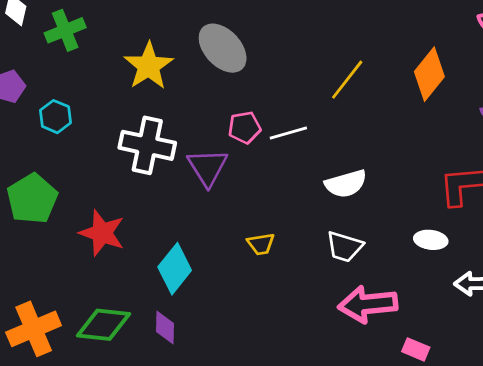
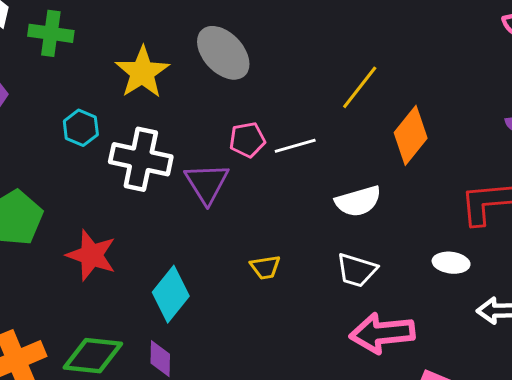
green cross: (65, 30) -> (51, 33), turned 30
orange diamond: (429, 74) -> (411, 135), moved
cyan hexagon: (55, 117) -> (81, 128), moved

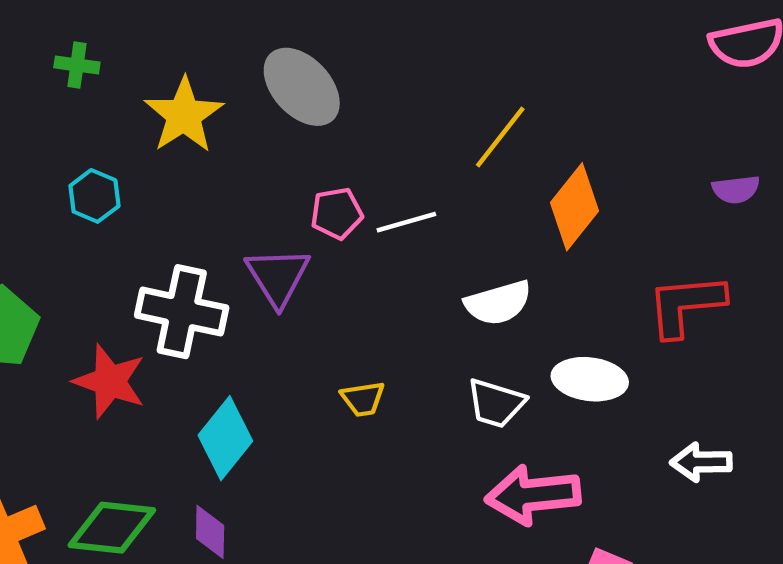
green cross: (51, 33) -> (77, 65), moved, size x0.7
white cross: (141, 159) -> (182, 312), moved
white ellipse: (451, 263) -> (590, 379), moved, size x1.4

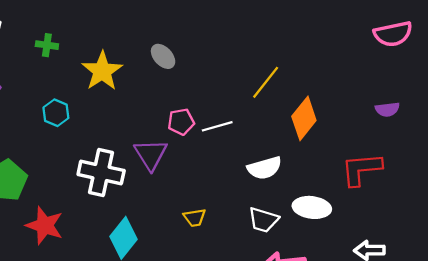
gray ellipse: (302, 87) -> (163, 56), size x0.6
red star: (110, 381) -> (45, 225), moved

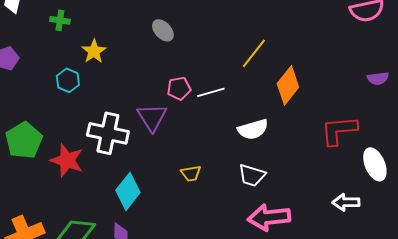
yellow star: (102, 71) -> (94, 51), moved, size x0.7
purple semicircle: (387, 109) -> (378, 78), moved
white ellipse: (312, 207) -> (375, 164), moved, turned 60
red star: (45, 225) -> (67, 160), moved

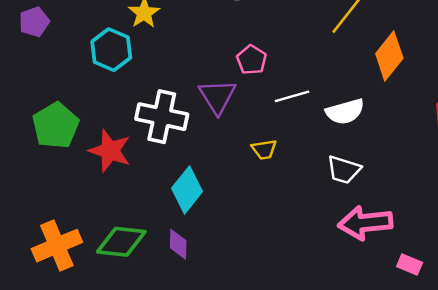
cyan hexagon: (68, 80) -> (111, 50), size x1.4
pink pentagon: (179, 88) -> (252, 60), turned -30
white line: (211, 92) -> (292, 96), moved
yellow trapezoid: (191, 173) -> (264, 149), moved

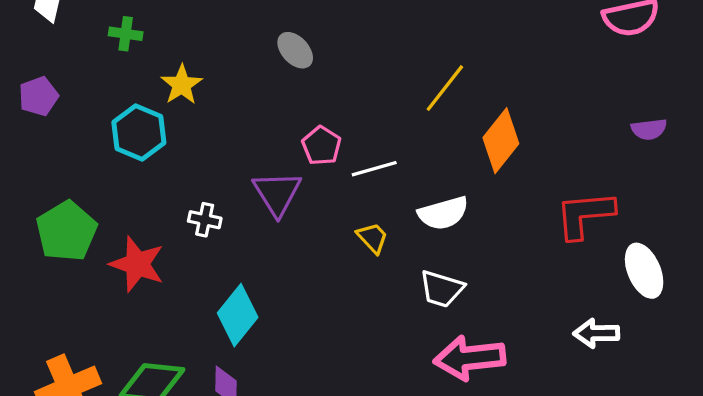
white line: (292, 96) -> (374, 169), moved
white cross: (162, 117) -> (205, 220), size x0.5
yellow trapezoid: (264, 149) -> (373, 238), moved, turned -124

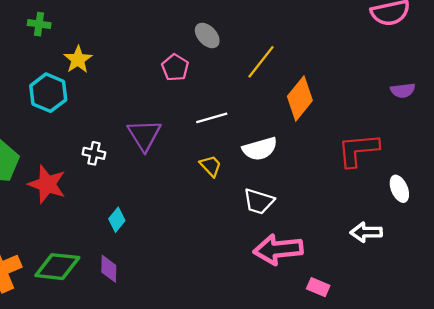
gray ellipse: (295, 50) -> (207, 35), moved
pink pentagon: (322, 146) -> (175, 68), moved
white ellipse: (644, 271) -> (399, 189), size x0.7
cyan diamond: (238, 315) -> (117, 220), size x0.6

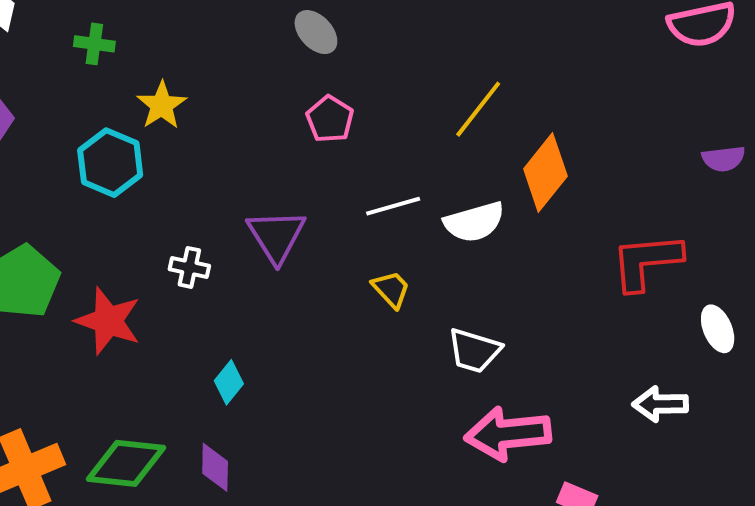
gray ellipse: (207, 35) -> (316, 32), moved
white semicircle: (260, 149) -> (474, 222), moved

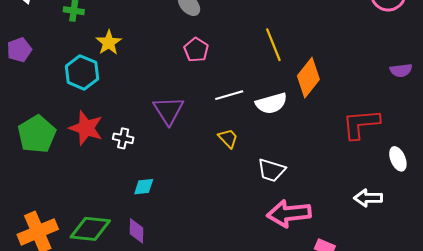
yellow line: (478, 109) -> (273, 45), turned -60
white cross: (189, 267) -> (123, 138), moved
red star: (108, 321) -> (86, 128), moved
cyan diamond: (229, 382) -> (144, 187), turned 45

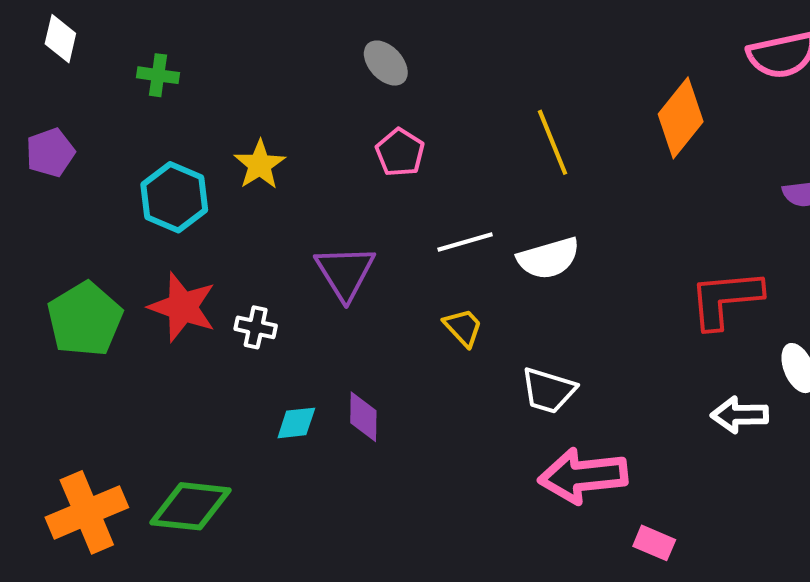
yellow star: (109, 43) -> (260, 165), moved
orange diamond: (308, 78) -> (681, 118), moved
white arrow: (368, 198) -> (740, 415), moved
purple diamond: (137, 231) -> (363, 417), moved

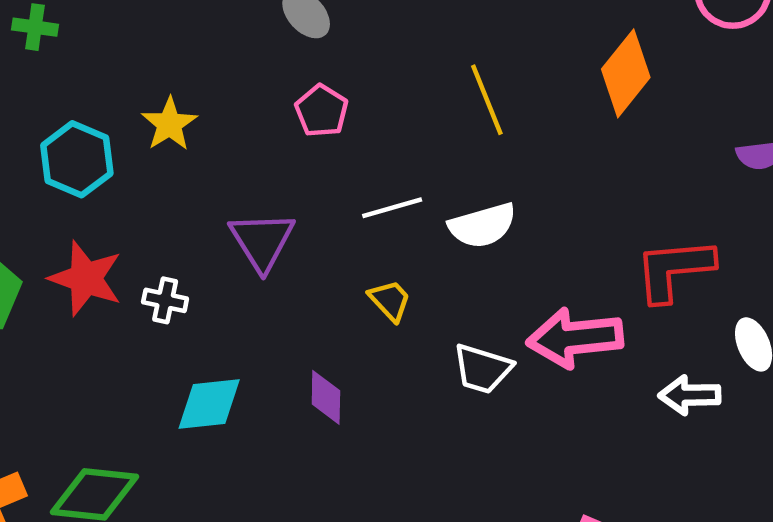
green cross: (158, 75) -> (35, 27), moved
purple diamond: (363, 417) -> (326, 397), moved
cyan diamond: (296, 423) -> (209, 404), size x1.5
pink arrow: (583, 476) -> (575, 338), moved

